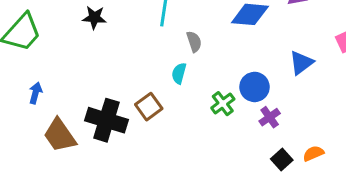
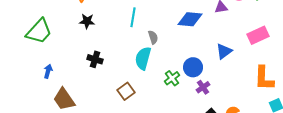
cyan semicircle: (179, 73) -> (143, 58), size x1.6
brown square: (149, 107) -> (126, 91), moved
black cross: (106, 120) -> (95, 59), moved, size x0.6

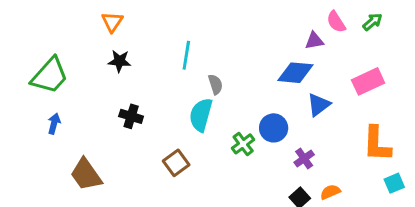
blue diamond: (190, 19) -> (295, 73), moved
blue arrow: (48, 71) -> (54, 124), moved
purple cross: (203, 87) -> (304, 158), moved

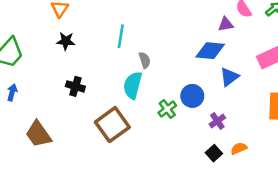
brown square: (176, 163) -> (112, 125), size x1.6

